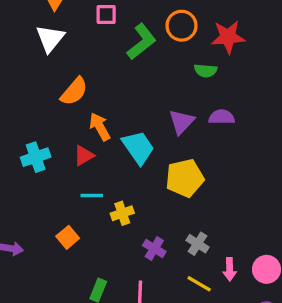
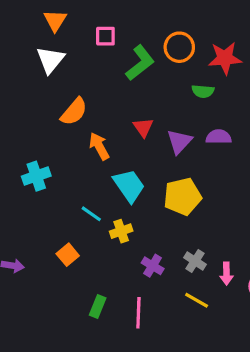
cyan trapezoid: (138, 148) -> (129, 185), moved
red triangle: (84, 156) -> (143, 127), moved, turned -35
cyan line: (92, 196) -> (91, 214), turned 35
pink arrow: (230, 269) -> (226, 274), moved

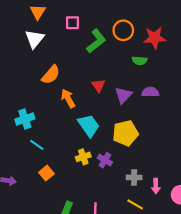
cyan line: (91, 214) -> (37, 145), moved
gray cross: (195, 261) -> (134, 177), turned -32
purple cross: (153, 266) -> (105, 160), moved

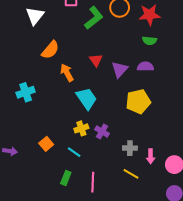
green semicircle: (140, 61) -> (150, 41), moved
yellow pentagon: (125, 133) -> (138, 102), moved
cyan line: (37, 145) -> (74, 152), moved

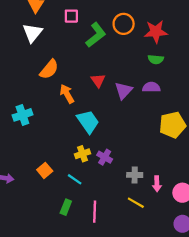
yellow pentagon: (138, 102) -> (172, 125), moved

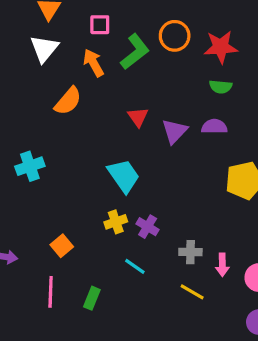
orange arrow: (67, 94) -> (93, 63), moved
cyan line: (75, 179) -> (135, 266), moved
pink line: (95, 212) -> (51, 292), moved

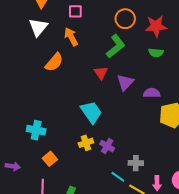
green L-shape: (135, 52) -> (116, 46), moved
purple semicircle: (214, 126) -> (152, 93), moved
cyan cross: (30, 166) -> (36, 130), moved, turned 30
pink arrow: (222, 265) -> (157, 183), moved
cyan line: (135, 266) -> (118, 177), moved

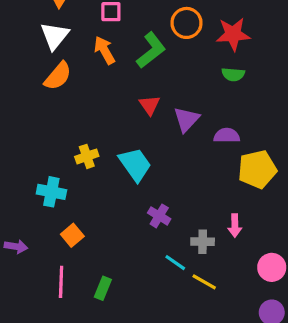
green L-shape: (116, 46) -> (151, 50), moved
orange semicircle: (54, 62) -> (58, 76), moved
yellow cross: (86, 143) -> (87, 156), moved
pink arrow: (157, 183) -> (235, 226), moved

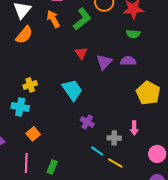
purple semicircle: (227, 136) -> (128, 61), moved
yellow cross: (87, 156) -> (30, 85), moved
yellow pentagon: (257, 169) -> (148, 93), turned -30

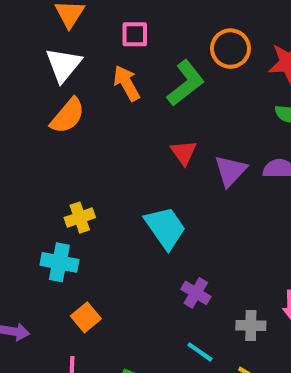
cyan line: (97, 151) -> (200, 352), moved

